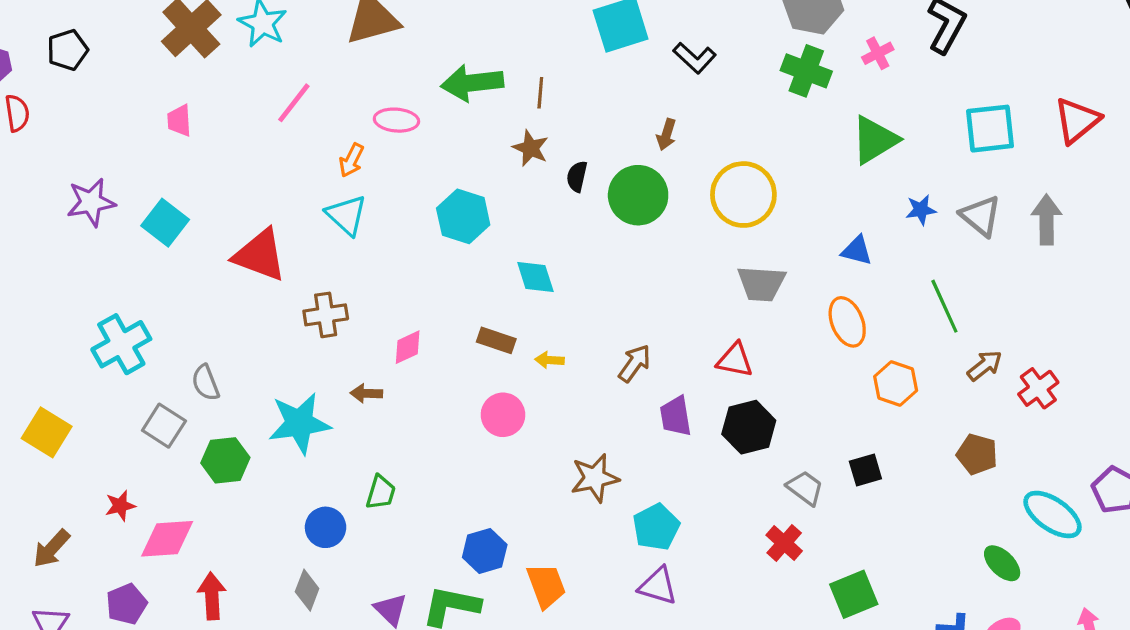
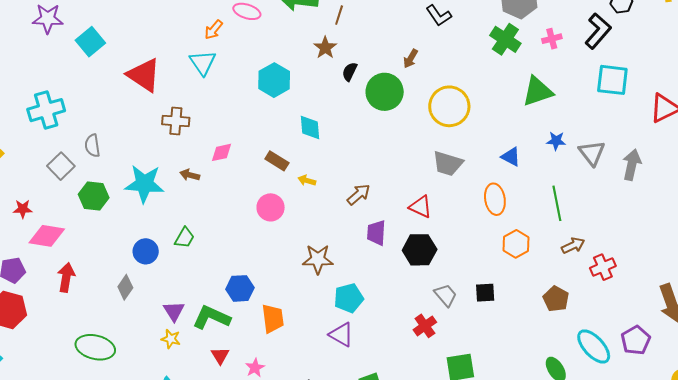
cyan square: (990, 129) -> (612, 80), moved

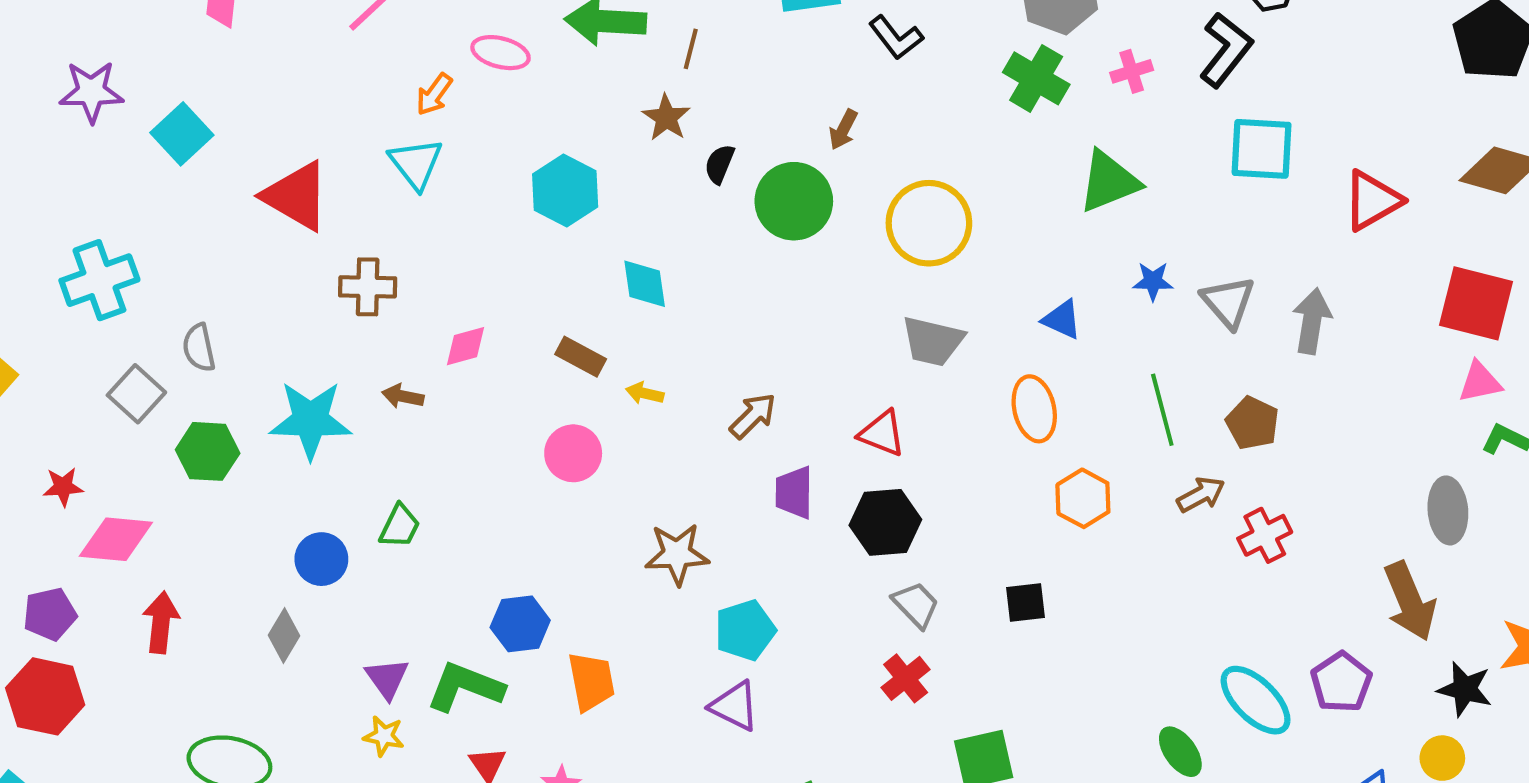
gray trapezoid: (446, 295) -> (916, 605), moved
brown pentagon: (556, 299) -> (1252, 423), moved

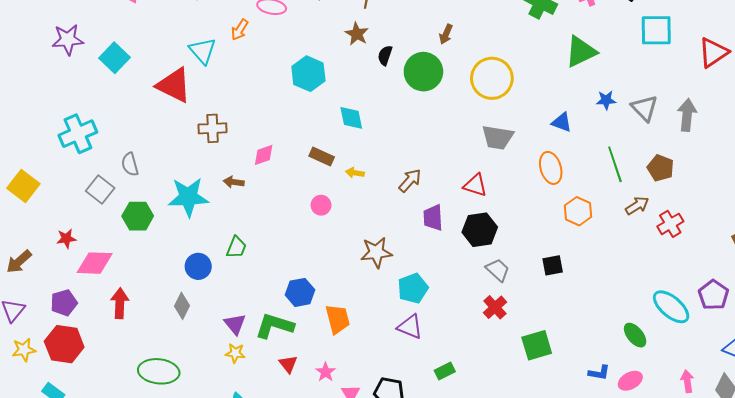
cyan triangle: (416, 164) -> (203, 51), moved
pink circle: (573, 453) -> (321, 205), size x0.7

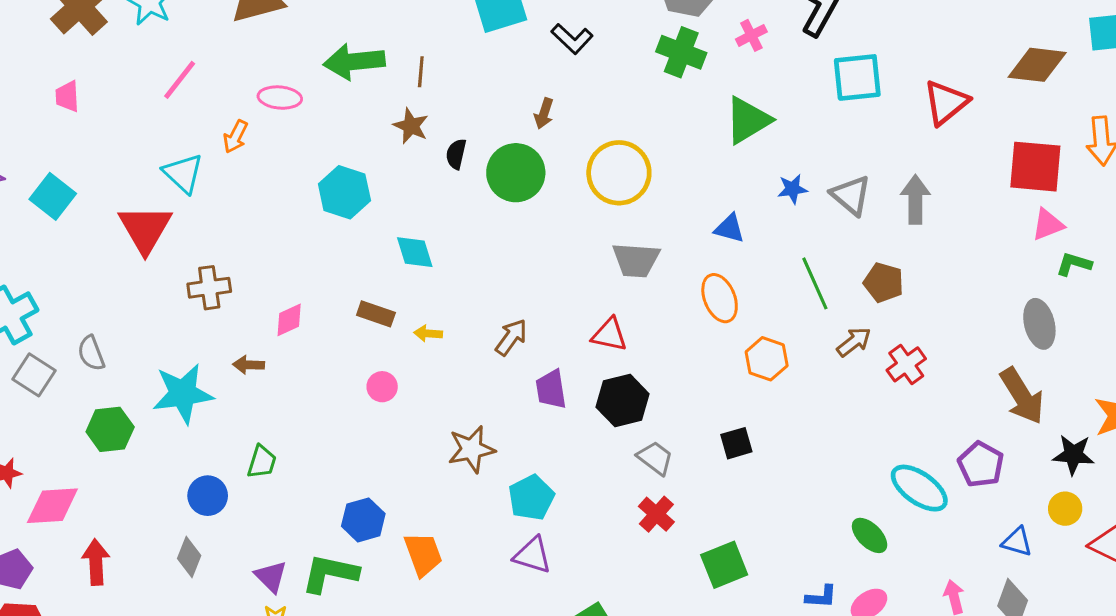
red triangle: (174, 85) -> (145, 229), turned 39
gray square: (100, 189) -> (34, 375), moved

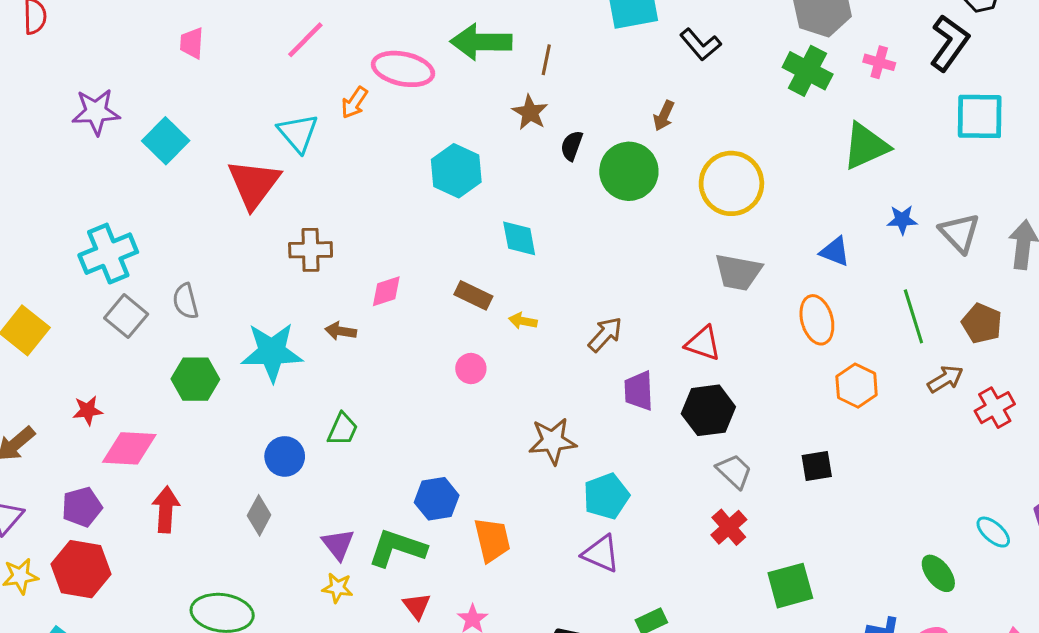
pink cross: (751, 35) -> (879, 62), turned 36
pink ellipse: (280, 98) -> (403, 69), size x1.4
cyan ellipse: (919, 488) -> (993, 532), size x0.6

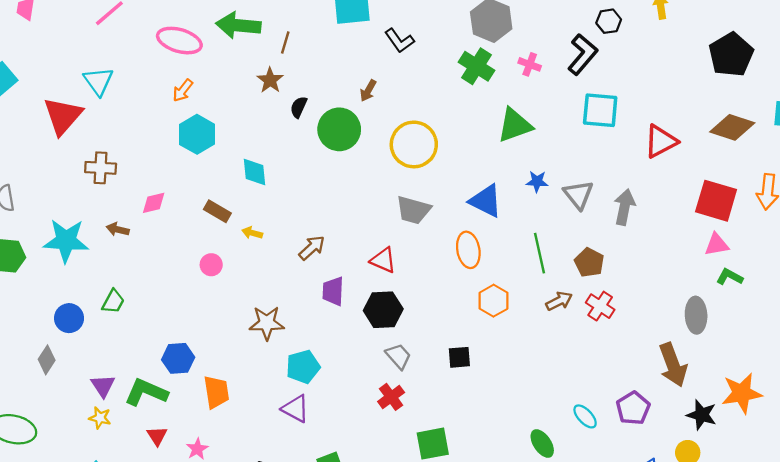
orange arrow: (354, 103) -> (183, 90), moved
cyan hexagon: (456, 171) -> (197, 134), moved
blue triangle: (835, 252) -> (486, 201), size x1.5
red cross: (995, 408) -> (600, 306), moved, turned -32

